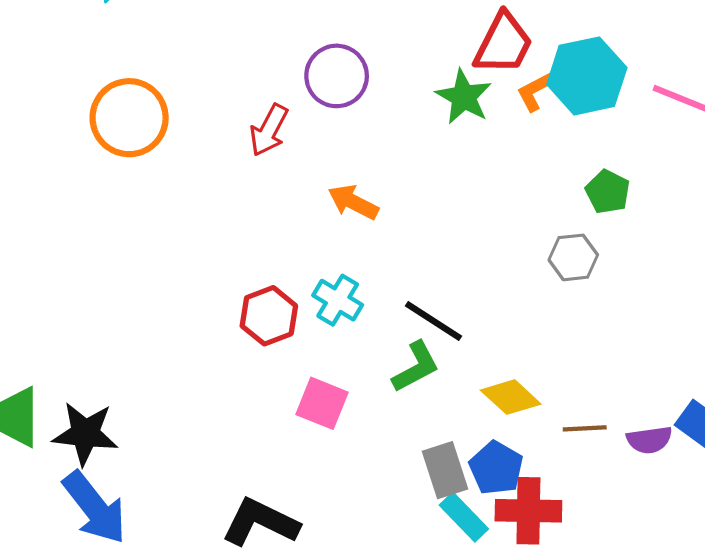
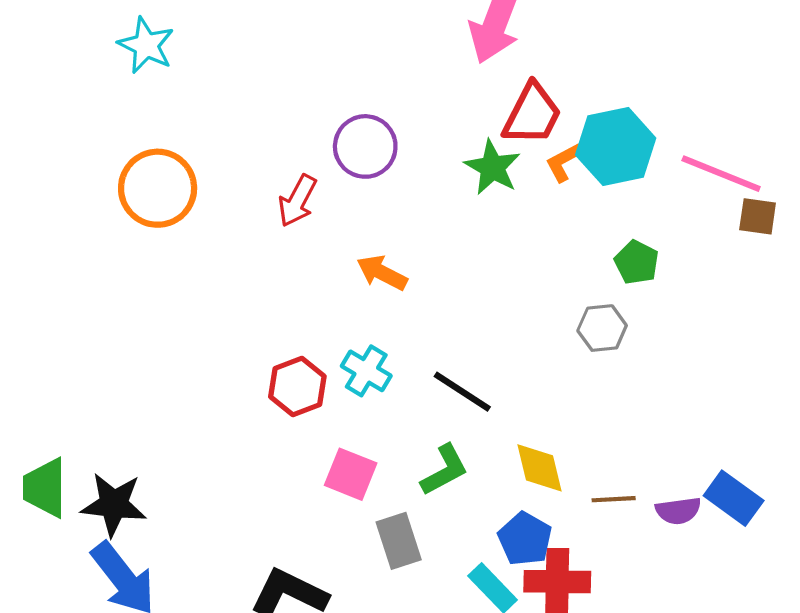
green L-shape: (416, 367) -> (445, 470), moved
yellow diamond: (511, 397) -> (539, 468), turned 34
gray rectangle: (445, 470) -> (399, 541), moved

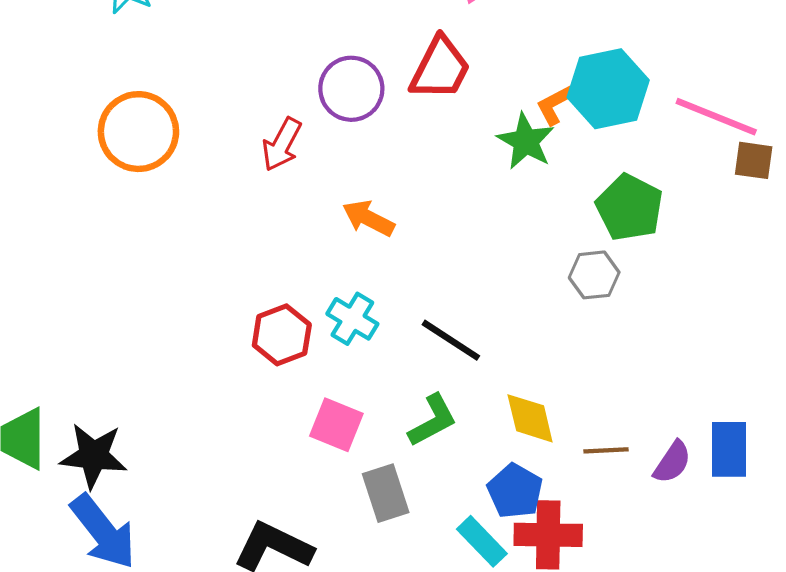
red trapezoid: (532, 114) -> (440, 68), moved
green star: (493, 167) -> (526, 141), moved
green pentagon: (637, 262) -> (630, 208), size x1.5
blue rectangle: (734, 498) -> (729, 449), turned 54
purple semicircle: (678, 511) -> (672, 462), turned -48

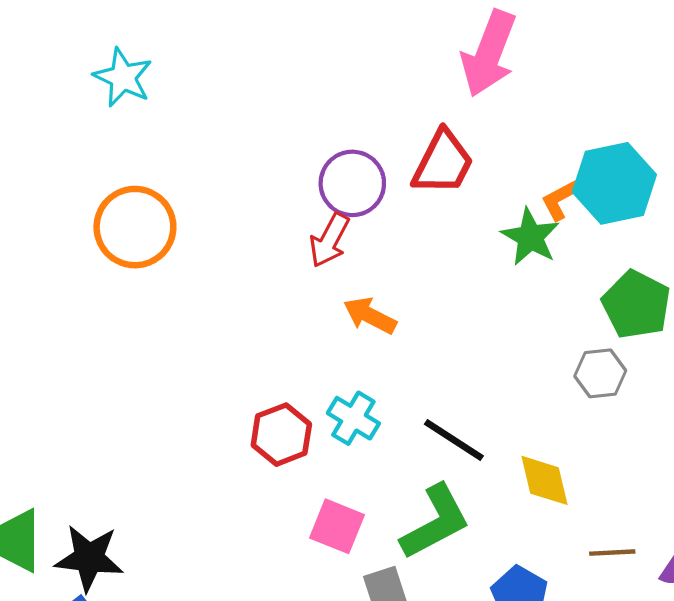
red arrow: (282, 144) -> (329, 240), moved
yellow diamond: (530, 418) -> (545, 480), moved
green L-shape: (433, 420) -> (435, 522), size x1.4

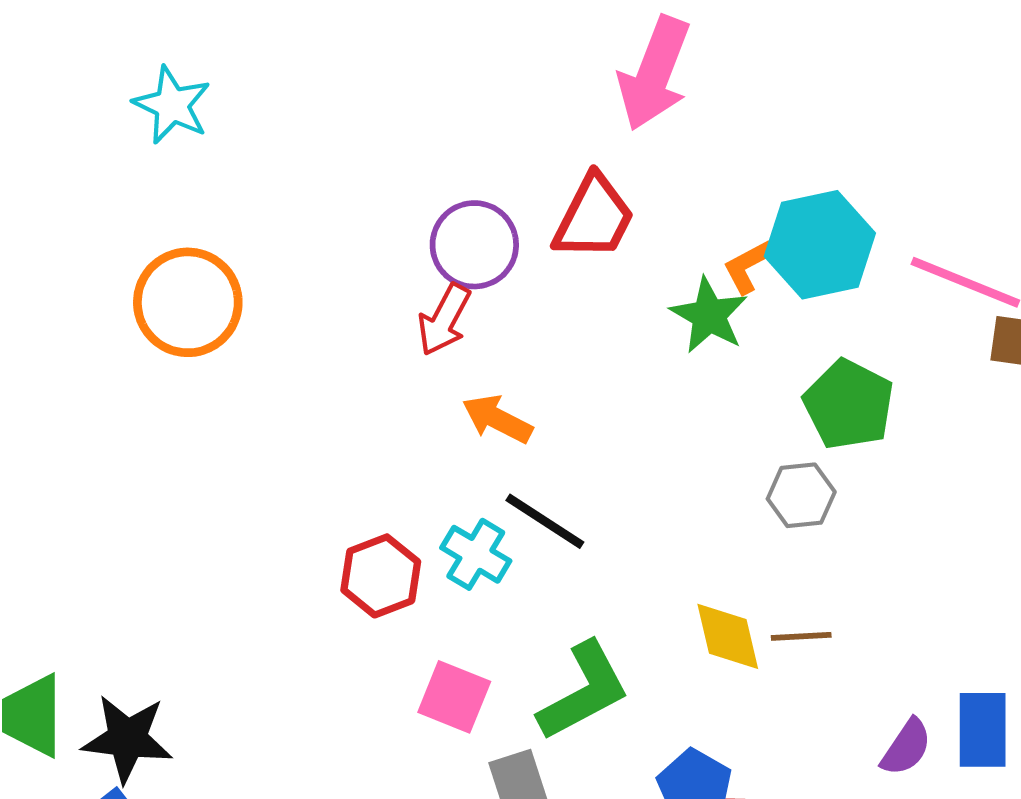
black line: (454, 440) -> (545, 521), moved
brown line: (612, 553) -> (801, 636), moved

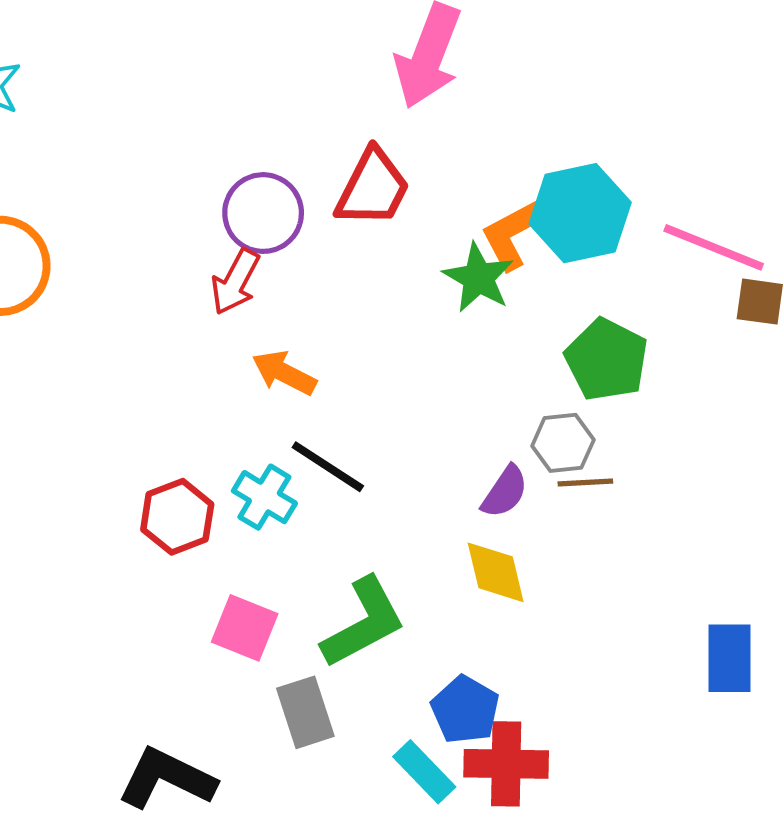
orange L-shape: (748, 266) -> (514, 233), size x1.5
brown line: (801, 636) -> (585, 483), moved
purple semicircle: (906, 747) -> (505, 492), moved

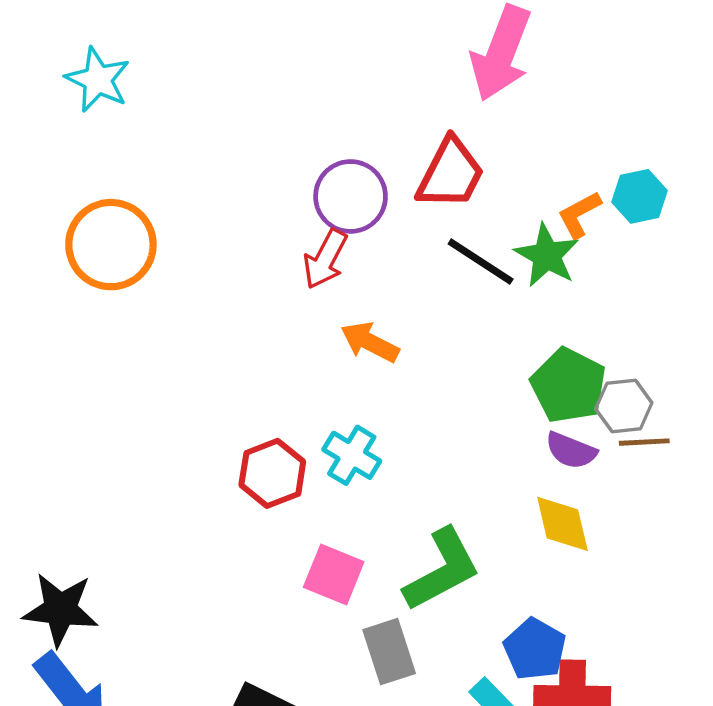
cyan hexagon: (580, 213) -> (640, 196), size x0.6
orange L-shape: (514, 233) -> (579, 215), size x0.7
green pentagon: (607, 360) -> (568, 385), moved
black line: (328, 467) -> (481, 261), moved
purple semicircle: (505, 492) -> (571, 450), turned 78

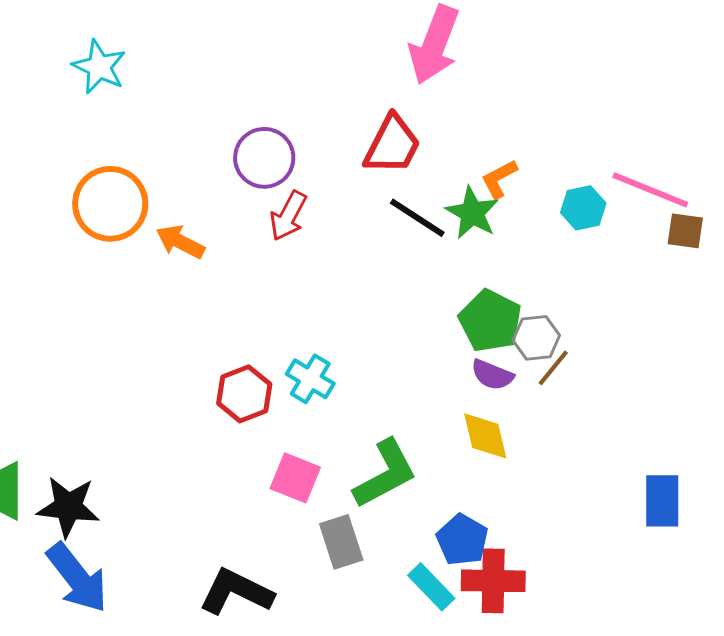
purple circle: (351, 196) -> (264, 158), moved
cyan hexagon: (640, 196) -> (583, 208), moved
orange arrow: (370, 342) -> (180, 242), moved
brown line: (644, 442) -> (553, 368), turned -48

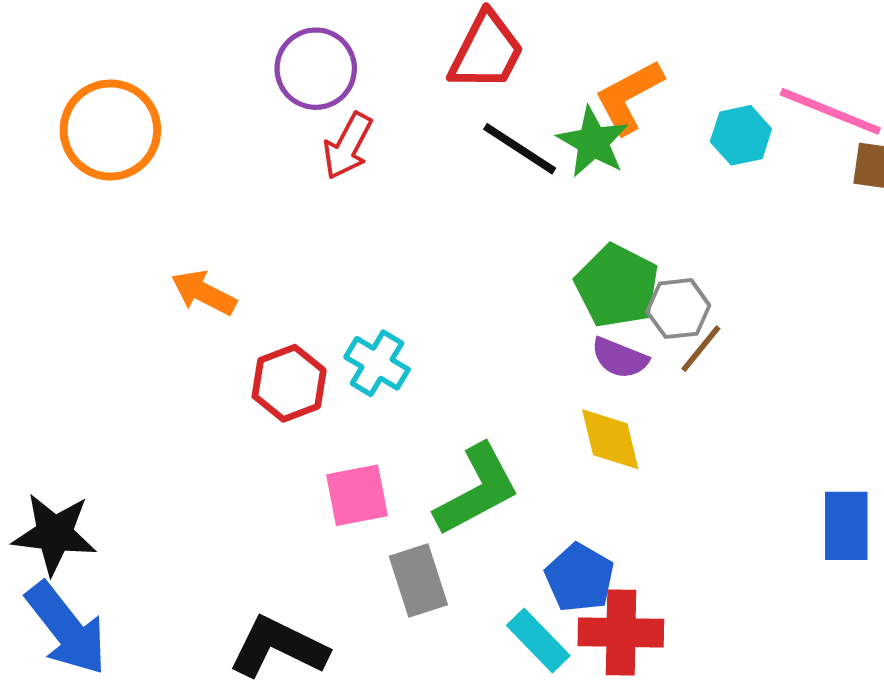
orange L-shape: (499, 179) -> (629, 97), size x1.4
orange arrow: (180, 242) -> (204, 293), moved
pink square: (295, 478) -> (357, 495), turned -33

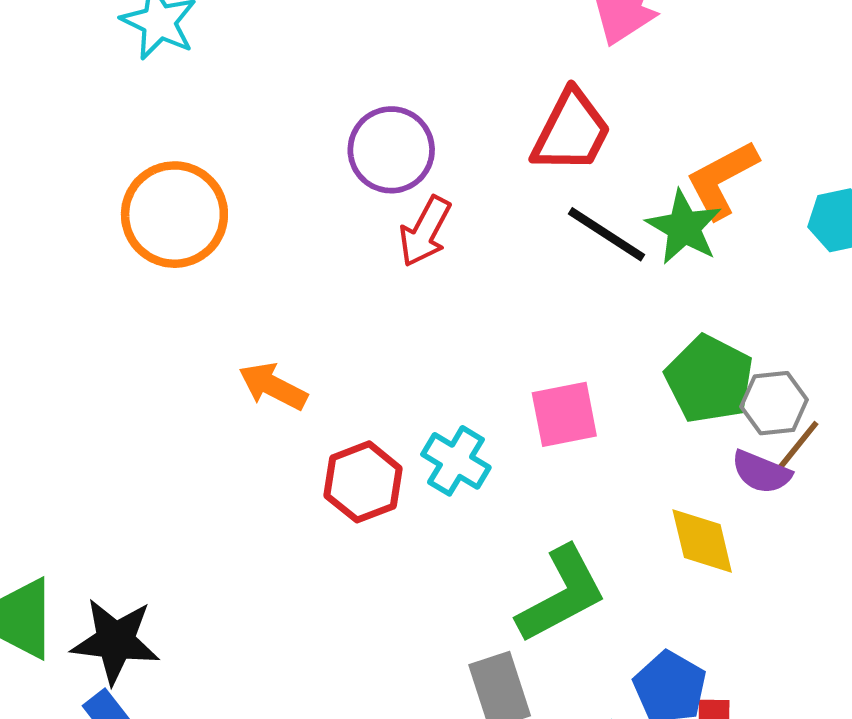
purple semicircle: (620, 358) -> (761, 472), moved
pink square: (357, 495) -> (564, 414), moved

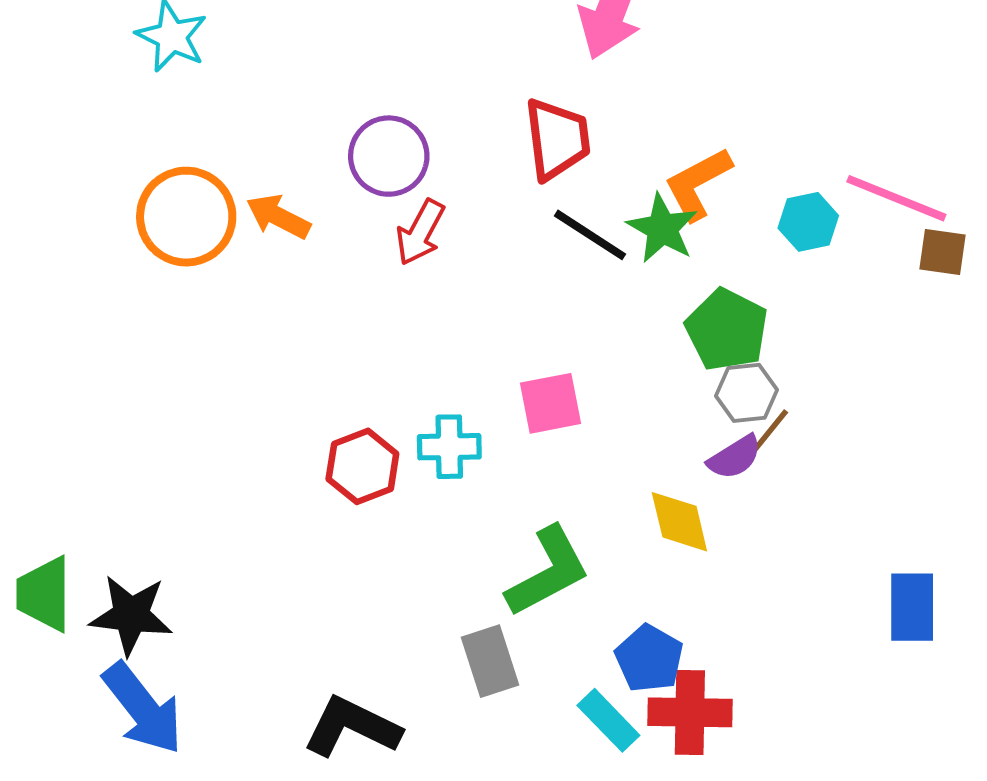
red trapezoid: (571, 132) -> (557, 139), turned -34
green pentagon: (709, 379) -> (727, 330), moved
orange arrow: (273, 386) -> (278, 217), moved
cyan cross: (456, 461) -> (449, 447), turned -32
purple semicircle: (761, 472) -> (735, 457), turned -54

